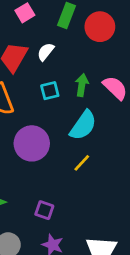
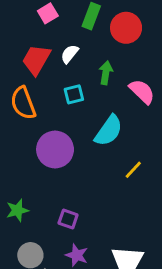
green arrow: (82, 85) -> (106, 73), moved
yellow line: (82, 163) -> (133, 170), moved

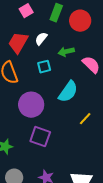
green arrow: (106, 73) -> (66, 52), turned -112
purple square: (68, 219) -> (40, 137), moved, size x1.5

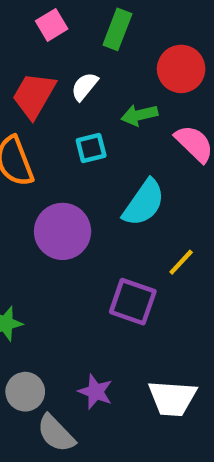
red circle: (80, 21) -> (181, 69), moved
purple square: (40, 137) -> (133, 302), moved

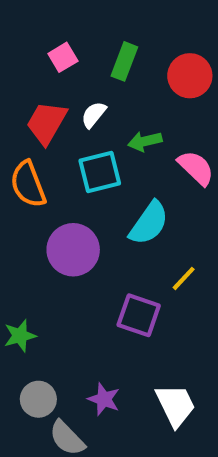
red circle: (181, 69) -> (190, 76), moved
cyan square: (91, 148) -> (100, 172), size x1.5
white trapezoid: (172, 398) -> (176, 405), turned -120

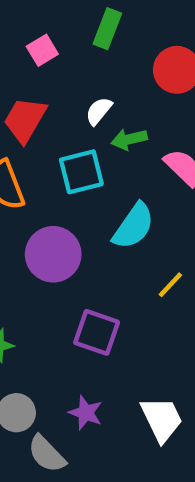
green rectangle: (124, 61) -> (107, 29), moved
white semicircle: (94, 115) -> (99, 111), moved
purple square: (139, 315) -> (97, 332), moved

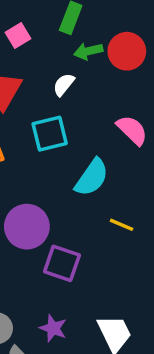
green arrow: (129, 139) -> (88, 51), moved
purple circle: (53, 254) -> (27, 227), moved
yellow line: (170, 285) -> (122, 225), turned 70

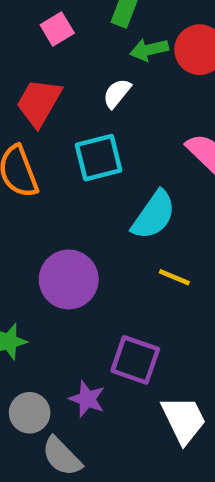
yellow line: (122, 225) -> (174, 277), moved
purple square: (62, 263) -> (135, 360), moved
purple star: (53, 328) -> (87, 399), moved

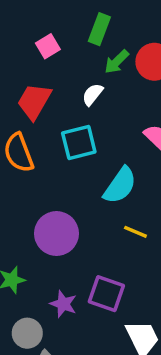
green arrow: (149, 50) -> (117, 62), turned -32
purple star: (87, 399) -> (63, 304), moved

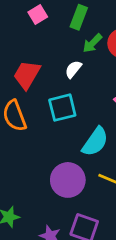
pink square: (48, 46) -> (38, 15), moved
purple circle: (56, 234) -> (68, 180), moved

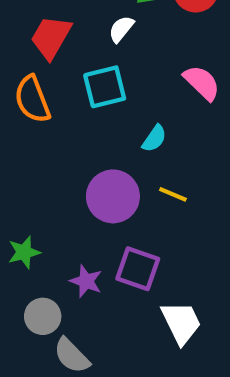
cyan semicircle: (95, 142) -> (154, 139), size x0.6

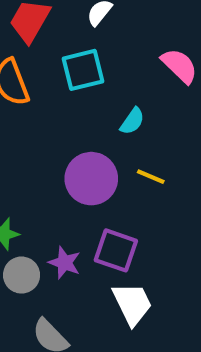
gray circle: (43, 316) -> (22, 275), moved
white trapezoid: (181, 323) -> (132, 304), moved

